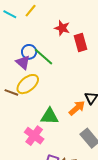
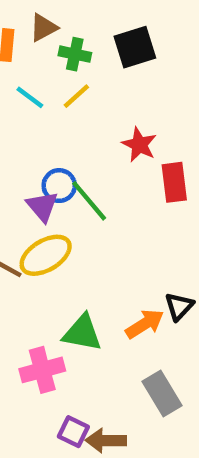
pink cross: (34, 136) -> (42, 370), turned 30

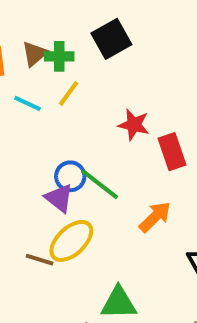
brown triangle: (43, 28) -> (35, 54), moved
orange arrow: (145, 324) -> (155, 217), moved

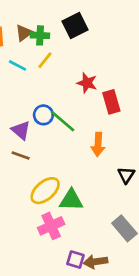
purple triangle: (59, 198) -> (21, 130), moved
orange arrow: (155, 217) -> (98, 144), turned 135
yellow ellipse: (71, 241) -> (45, 191), moved
brown line: (40, 260) -> (21, 156), moved

